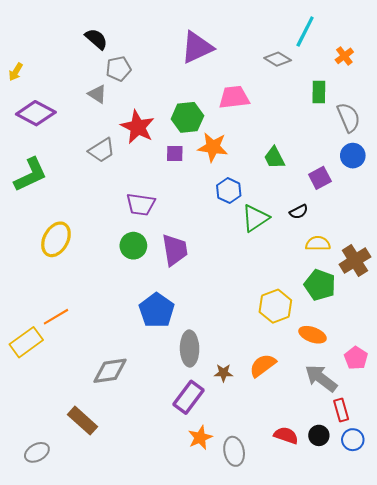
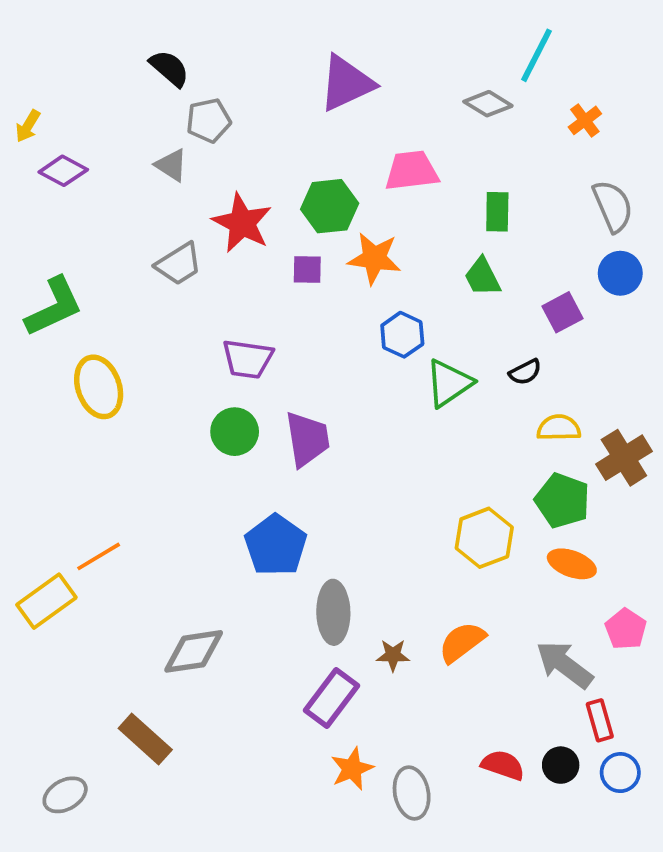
orange cross: (344, 56) -> (585, 120), moved
green rectangle: (319, 92) -> (497, 212), moved
purple diamond: (36, 113) -> (63, 171), moved, size x0.7
yellow ellipse: (56, 239) -> (99, 387), moved, turned -48
orange ellipse: (313, 335) -> (572, 564), moved

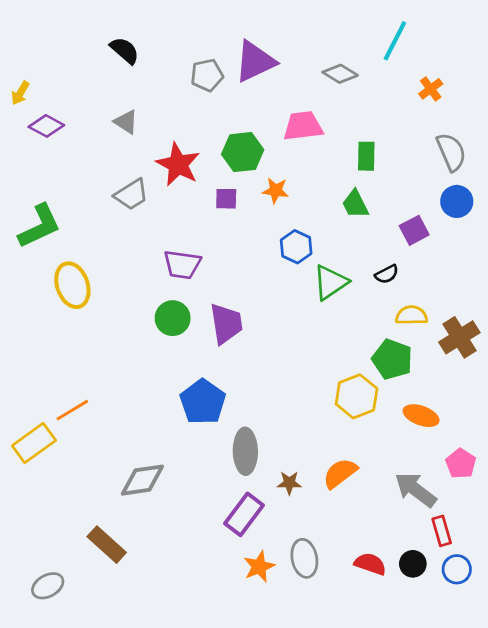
gray diamond: (488, 104) -> (340, 74), moved
gray pentagon: (209, 120) -> (207, 75), moved
orange star: (374, 258) -> (276, 190), size x0.7
green pentagon: (562, 501) -> (392, 359), moved
gray ellipse: (412, 793) -> (304, 558), moved

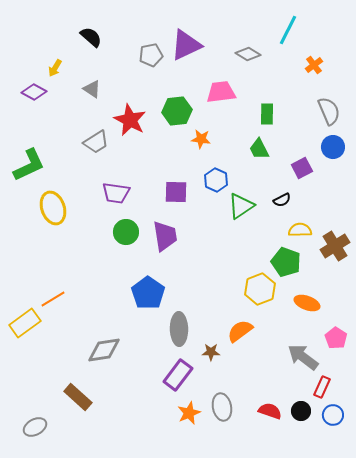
yellow arrow: (20, 93) -> (55, 68), moved
purple square: (226, 199) -> (176, 192), moved, size x1.4
purple trapezoid: (182, 265) -> (116, 193), moved
orange semicircle: (340, 473) -> (240, 331), moved
red rectangle: (442, 531) -> (322, 387), turned 40

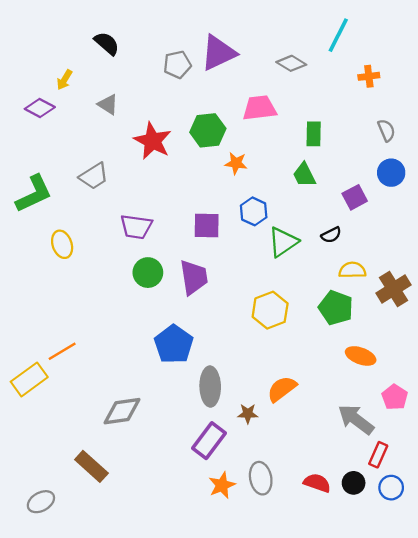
orange cross: (314, 65) -> (369, 76), turned 30
gray semicircle: (329, 111) -> (386, 130), size x0.7
gray trapezoid: (96, 142) -> (94, 176), moved
yellow ellipse: (53, 208) -> (62, 244), size x0.7
yellow hexagon: (260, 289) -> (270, 310), moved

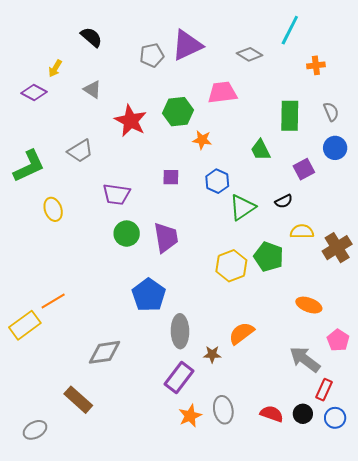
green rectangle: (314, 134) -> (290, 116), moved, size x1.4
purple square: (207, 226) -> (171, 177), moved, size x0.7
green pentagon: (336, 308) -> (269, 257), moved

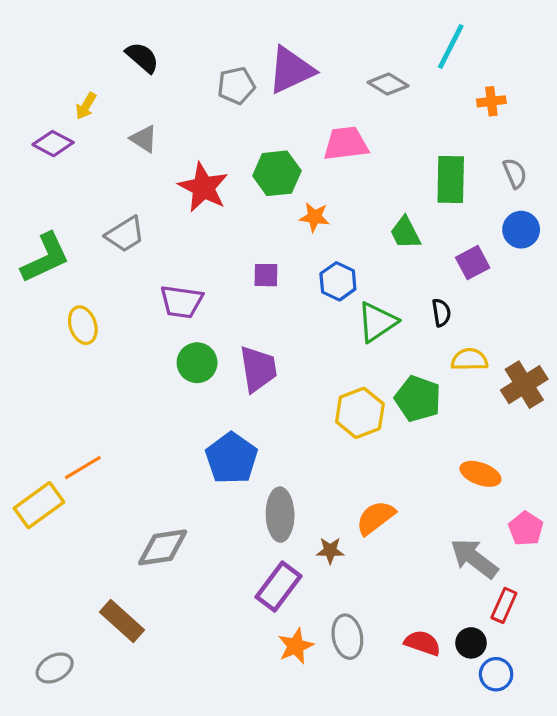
black semicircle: (284, 201) -> (441, 313), turned -72
blue circle: (335, 418) -> (496, 674), moved

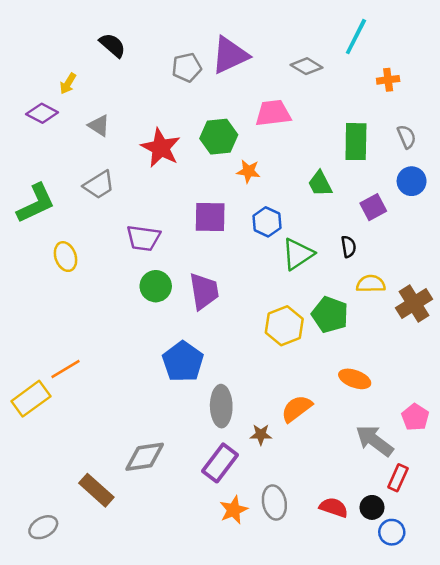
gray triangle: (144, 139) -> (99, 126), moved
purple square: (266, 275) -> (210, 217), size x1.6
orange ellipse: (480, 474) -> (355, 379), moved
gray diamond: (163, 547) -> (145, 457), moved

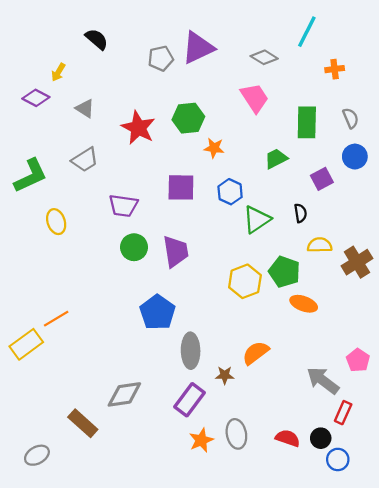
pink trapezoid: (273, 113) -> (255, 98), moved, turned 64
green trapezoid: (320, 184) -> (276, 159), turned 90
orange ellipse: (355, 379) -> (304, 304), moved

